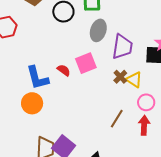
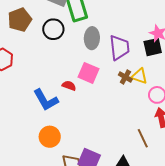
pink square: (86, 63) -> (89, 73), turned -30
orange circle: (32, 103) -> (50, 137), moved
brown line: (117, 119) -> (143, 138), moved, turned -42

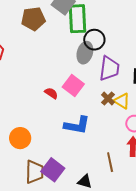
brown pentagon: (20, 20) -> (33, 19), moved
black circle: (53, 29) -> (94, 40), moved
blue L-shape: (46, 100) -> (77, 125), moved, turned -64

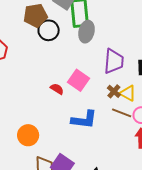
black circle: (94, 40) -> (49, 30), moved
gray ellipse: (85, 53) -> (87, 32), moved
brown line: (110, 162) -> (122, 113), moved, turned -54

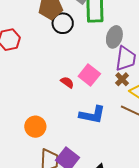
gray ellipse: (87, 32) -> (114, 37), moved
brown cross: (114, 91) -> (122, 79), moved

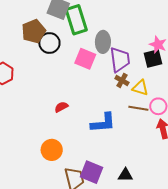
pink square: (89, 75) -> (85, 59), moved
red semicircle: (67, 82) -> (61, 107), moved, turned -48

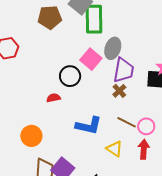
black circle: (49, 43) -> (70, 76), moved
yellow triangle: (140, 88) -> (114, 149), moved

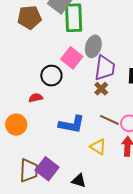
orange circle: (31, 136) -> (16, 125), moved

